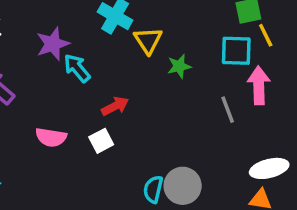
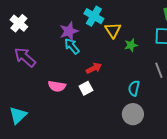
purple star: (53, 44) -> (69, 31), moved
cyan semicircle: (153, 189) -> (134, 88), moved

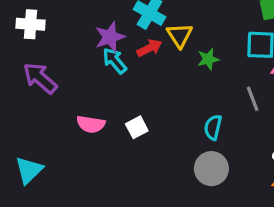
white cross: (19, 23) -> (31, 24), turned -36
red arrow: (94, 68) -> (150, 48), moved

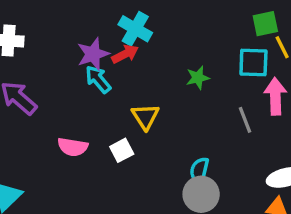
yellow triangle: (180, 35) -> (145, 117), moved
red arrow: (150, 48) -> (125, 54), moved
cyan semicircle: (213, 127) -> (199, 171), moved

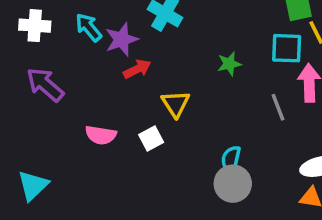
red arrow: (125, 54) -> (137, 69), moved
cyan arrow: (98, 79) -> (89, 27), moved

